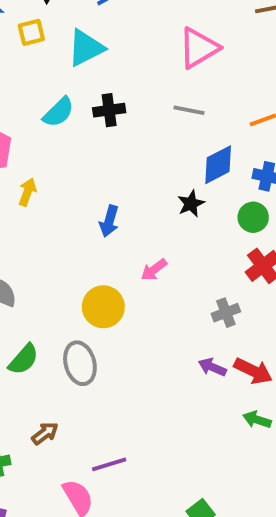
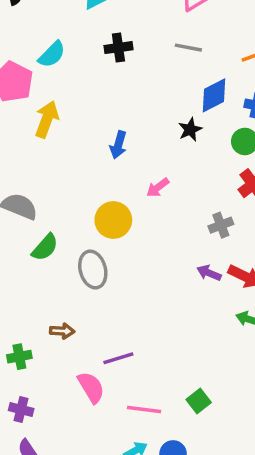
cyan semicircle: (59, 112) -> (52, 54), moved
yellow arrow: (27, 192) -> (47, 119), size x1.5
green semicircle: (23, 359) -> (45, 247), moved
brown arrow: (45, 433) -> (62, 331), turned 40

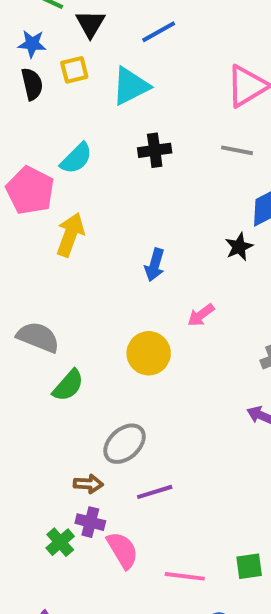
gray ellipse: (93, 270) -> (125, 444), moved, turned 63
green cross: (19, 357) -> (60, 542), moved, turned -30
purple line: (118, 358) -> (155, 492), moved
green square: (199, 401) -> (249, 566), turned 30
purple cross: (21, 410) -> (90, 522), moved

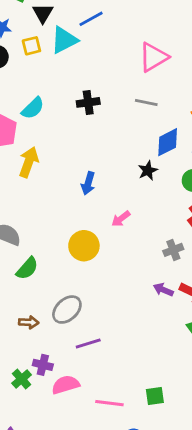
cyan triangle: (131, 86) -> (64, 40), moved
brown arrow: (88, 484) -> (29, 322), moved
pink semicircle: (122, 550) -> (66, 385), turned -76

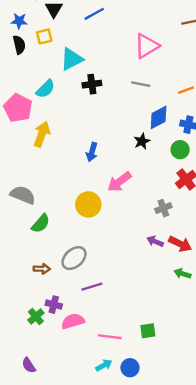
cyan triangle: (64, 40) -> (72, 59), moved
pink arrow: (121, 219) -> (119, 182), size x1.5

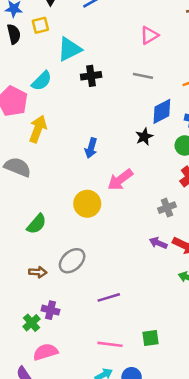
pink triangle: (147, 46) -> (149, 35), size x0.7
gray semicircle: (23, 195) -> (18, 167), moved
purple line: (92, 287) -> (109, 297), moved
pink semicircle: (73, 321) -> (45, 352), moved

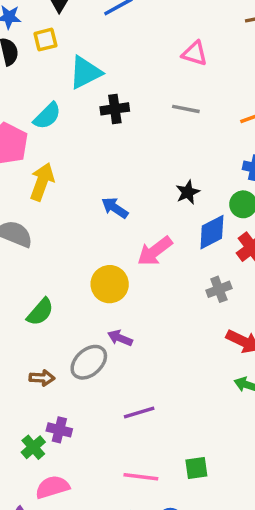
pink triangle: (149, 35) -> (195, 53), turned 48
blue diamond: (162, 111) -> (212, 232), moved
blue arrow: (91, 148) -> (115, 208), turned 108
purple arrow: (158, 243) -> (120, 338), moved

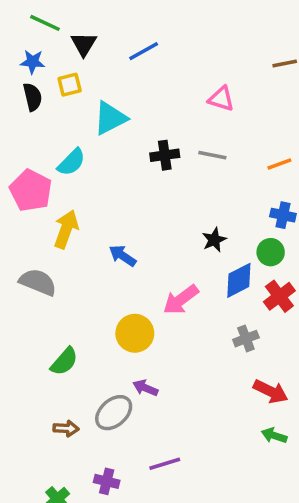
black cross: (115, 109) -> (165, 155), moved
blue arrow: (115, 208) -> (122, 256), moved
purple cross: (59, 430) -> (107, 481), moved

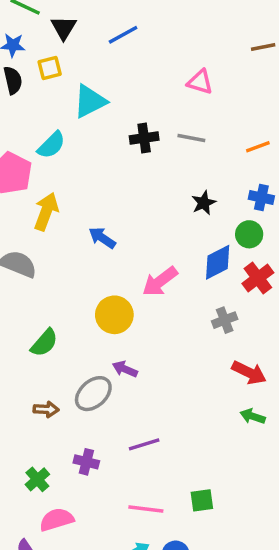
black star: (214, 240) -> (204, 203), moved

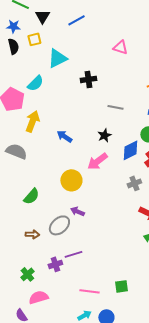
gray line: (191, 138) -> (115, 107), moved
black star: (204, 203) -> (104, 135), moved
purple line: (144, 444) -> (73, 254), moved
purple cross: (86, 462) -> (55, 264), turned -32

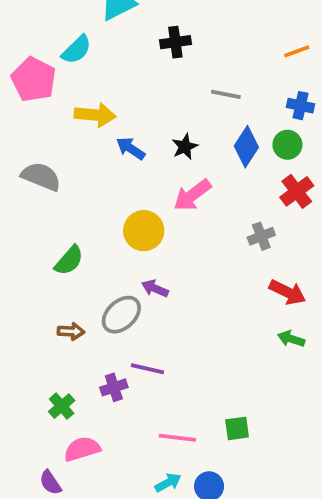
yellow arrow: (32, 121) -> (95, 115), moved, turned 75
black star: (104, 135) -> (185, 147), moved
blue diamond: (130, 150) -> (246, 147), moved, turned -30
purple line: (73, 254) -> (147, 369), turned 30

